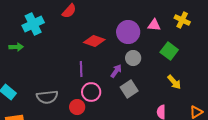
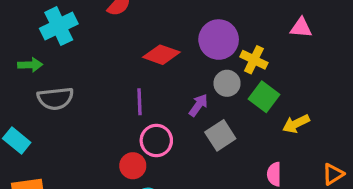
yellow cross: (182, 20) -> (254, 60), moved
pink triangle: (154, 25) -> (301, 28), moved
green square: (169, 51) -> (264, 97), moved
yellow arrow: (174, 82) -> (296, 124), turned 105
gray semicircle: (47, 97) -> (55, 98), moved

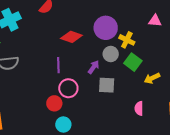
gray square: (220, 135) -> (107, 85), turned 36

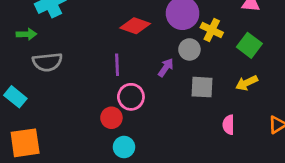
green square: (133, 62) -> (249, 45), moved
gray square: (107, 85) -> (202, 87), moved

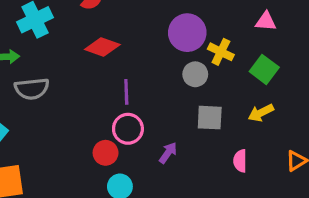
red diamond: (135, 26) -> (102, 47), moved
purple line: (117, 65) -> (126, 92), moved
purple arrow: (166, 68) -> (168, 153), moved

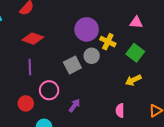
purple line: (126, 92) -> (30, 67), moved
gray square: (210, 118) -> (72, 65), moved, turned -30
red circle: (106, 153) -> (26, 103), moved

